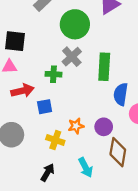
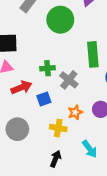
gray cross: (72, 57) -> (69, 80), moved

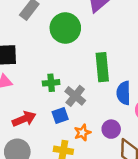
red arrow: (21, 87) -> (24, 119), moved
blue square: (44, 99) -> (60, 115), moved

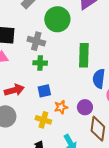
gray cross: (75, 96) -> (36, 41), moved, turned -30

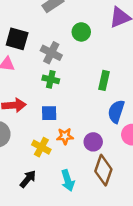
green circle: (57, 19) -> (81, 32), size x0.6
green rectangle: (84, 55) -> (104, 80), size x0.7

